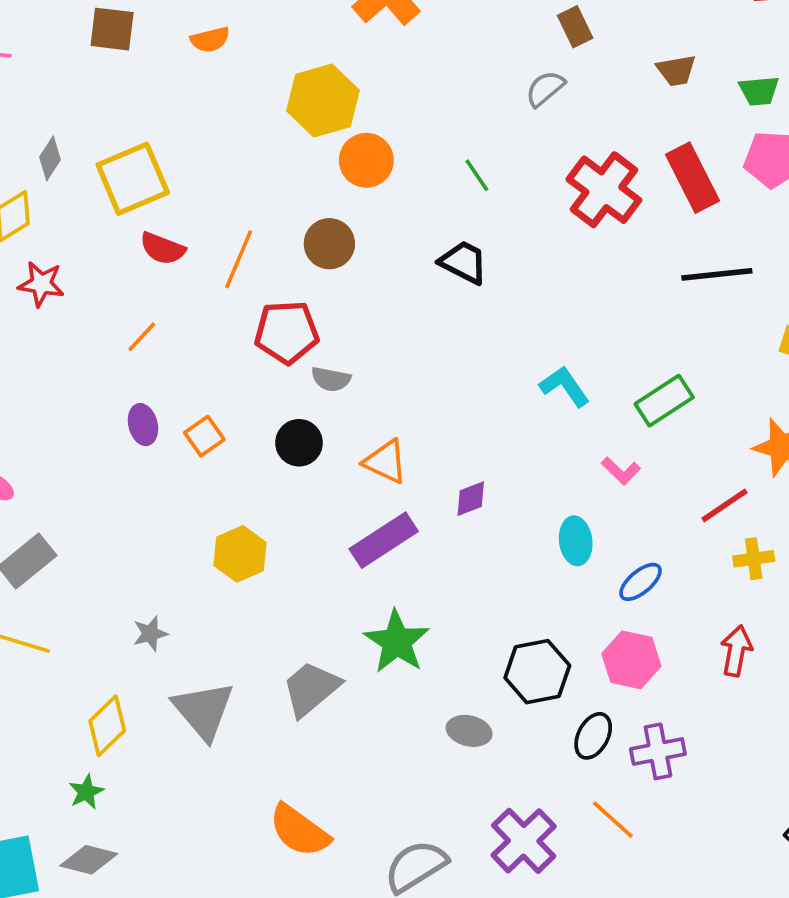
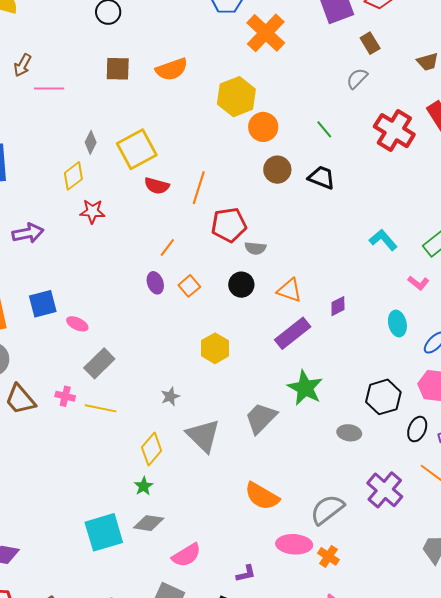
orange semicircle: (210, 40) -> (172, 69), size x1.5
brown circle: (329, 244) -> (277, 170), moved
orange line: (142, 337) -> (167, 248), moved

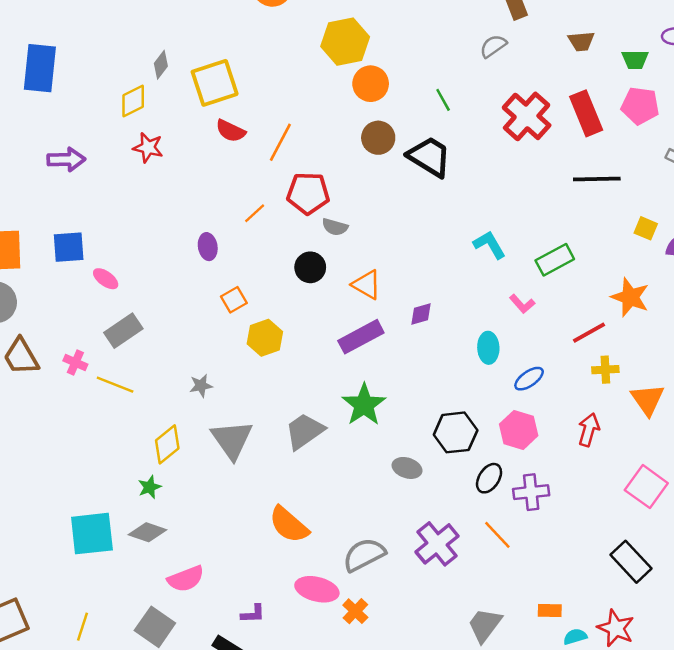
black trapezoid: (322, 177) -> (429, 157), size x1.4
orange line: (167, 248) -> (255, 213), moved
orange square: (189, 286) -> (234, 300), moved

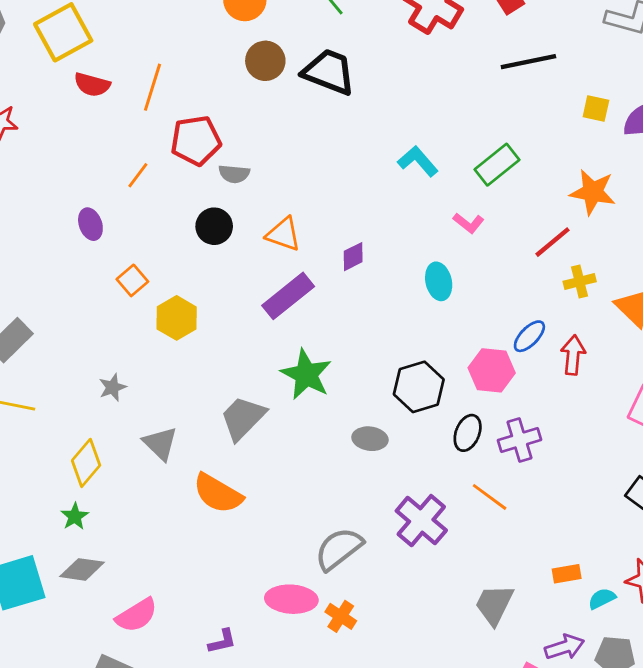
blue ellipse: (529, 379) -> (529, 336), moved
gray triangle: (232, 440) -> (160, 443), size x0.7
orange semicircle: (289, 525) -> (218, 494), moved

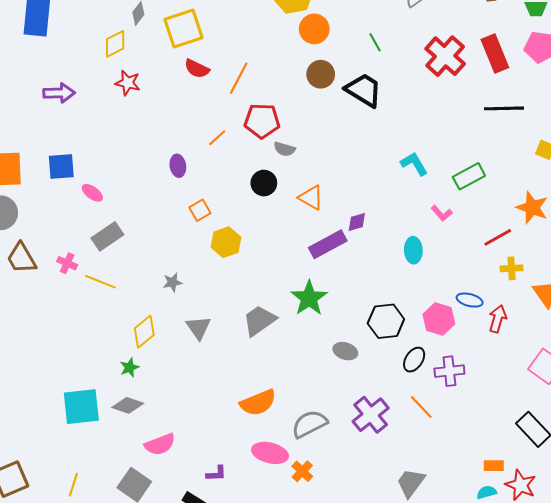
purple rectangle: (288, 296) -> (328, 244), moved
blue ellipse: (529, 336) -> (470, 300), turned 50
orange semicircle: (218, 494) -> (258, 403), moved, turned -63
orange rectangle: (567, 574) -> (494, 466), moved

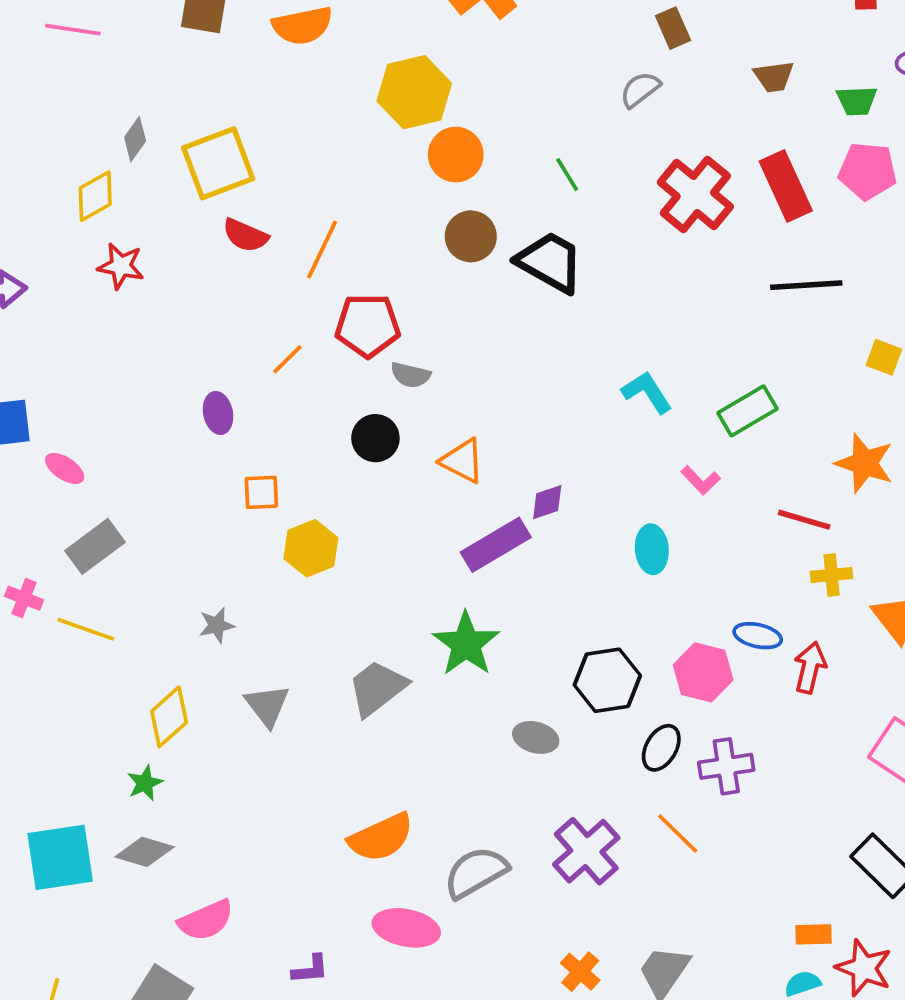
orange square: (200, 210) -> (261, 492), turned 30
red line: (498, 237) -> (804, 520), turned 48
orange cross: (302, 471) -> (580, 972), moved

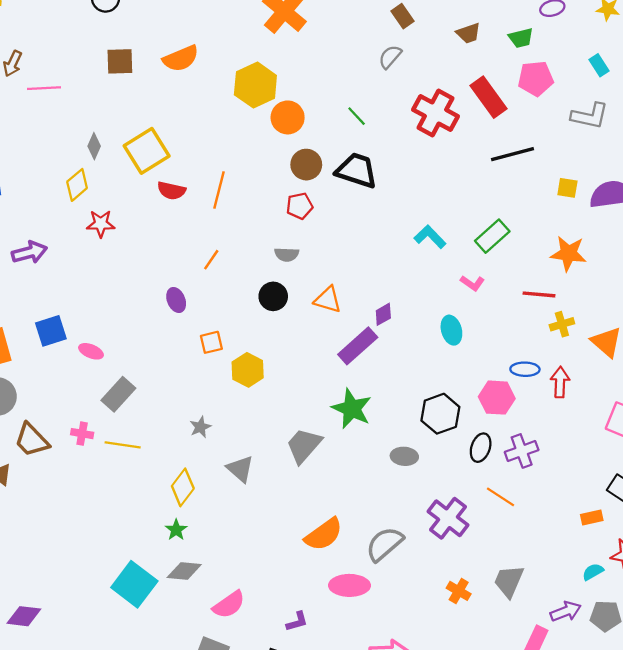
red pentagon: (368, 325) -> (300, 206), moved, size x0.7
cyan square: (60, 857) -> (134, 584), turned -33
orange rectangle: (814, 934) -> (592, 518), moved

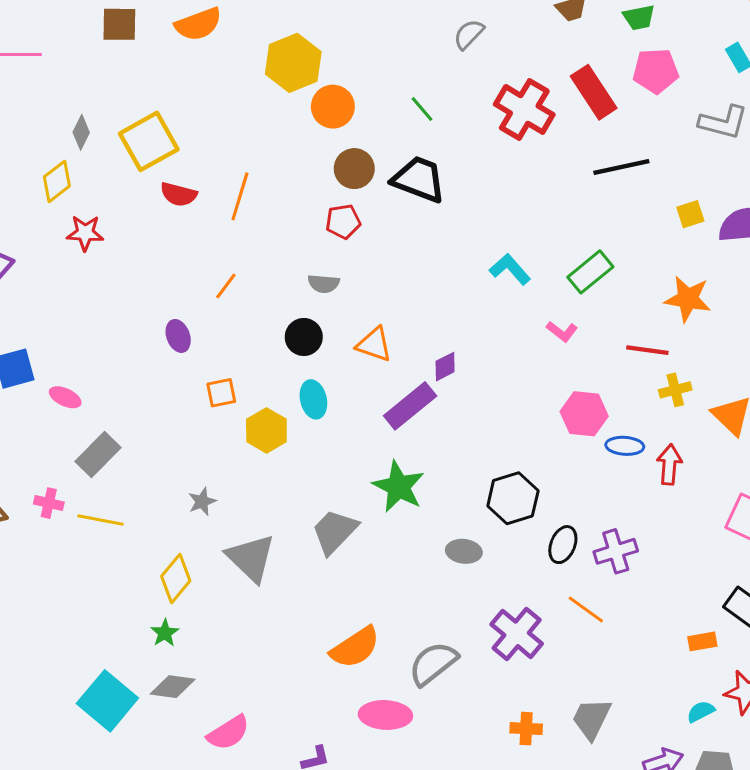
yellow square: (567, 188) -> (690, 214), turned -30
cyan ellipse: (451, 330) -> (313, 399), moved
pink hexagon: (497, 398) -> (584, 414), moved
gray triangle: (240, 469) -> (251, 558), size x1.4
orange cross: (459, 591) -> (526, 729), turned -30

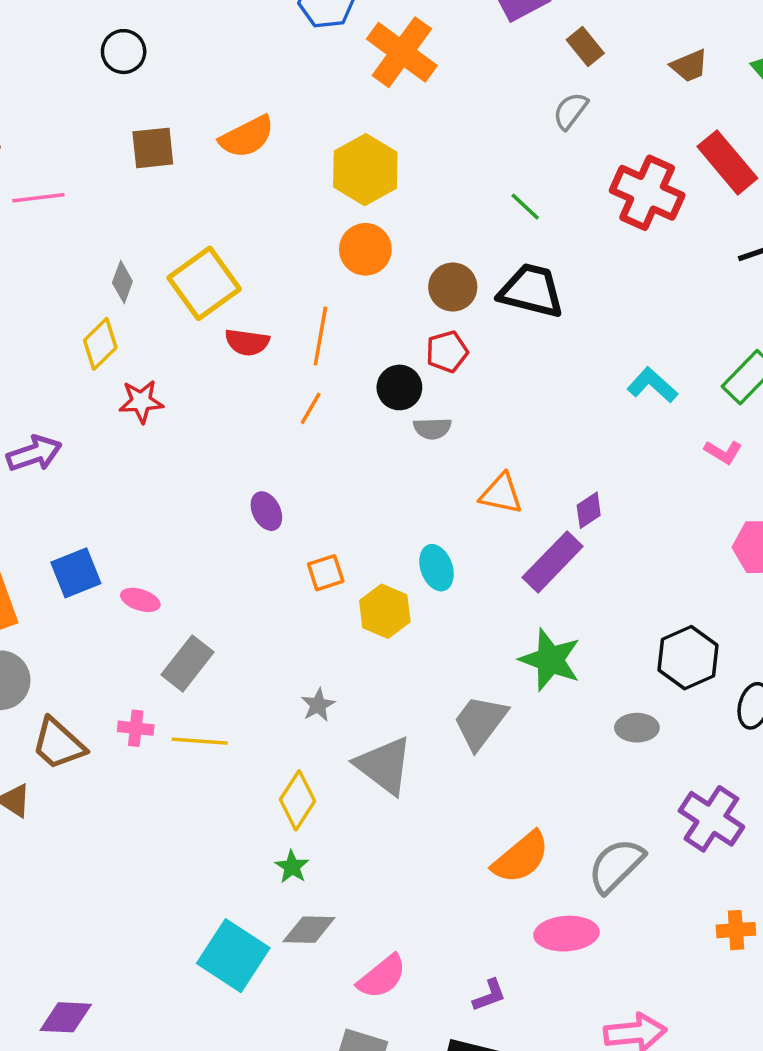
orange circle: (333, 107) -> (365, 249), moved
orange line: (226, 286) -> (311, 408), moved
black circle: (304, 337) -> (399, 387), moved

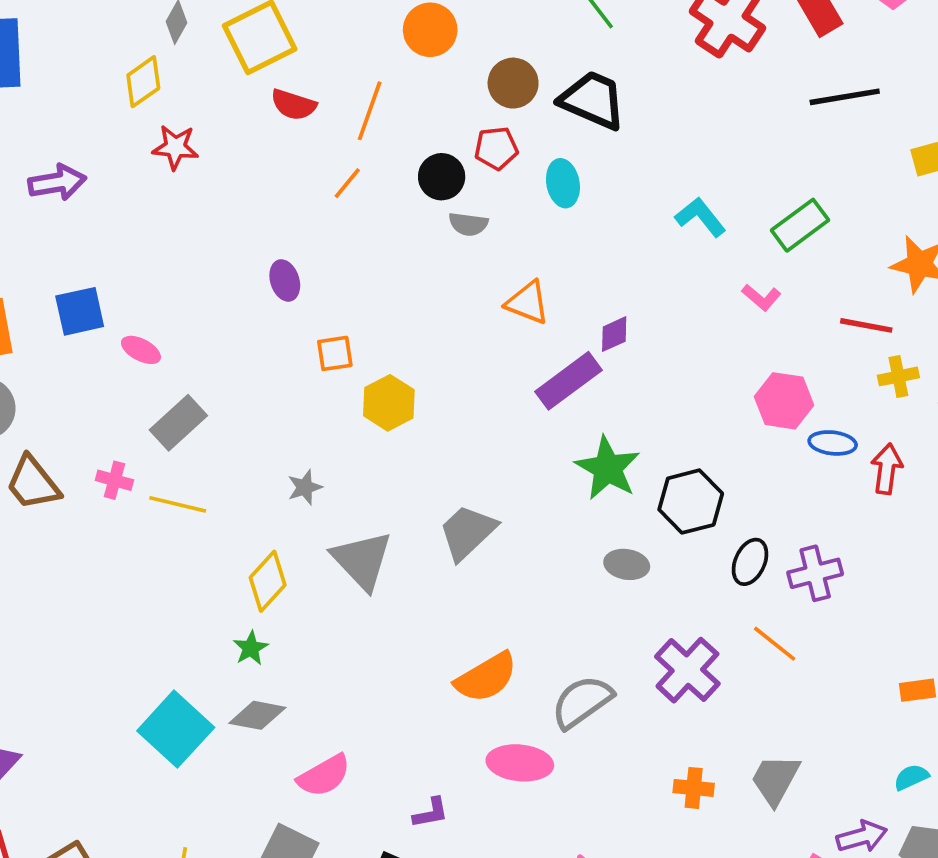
cyan ellipse: (436, 568) -> (563, 183), moved
green star: (550, 660) -> (608, 468), moved

